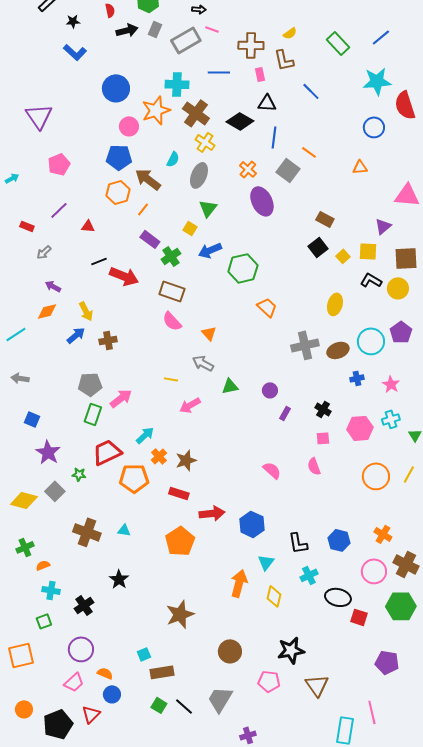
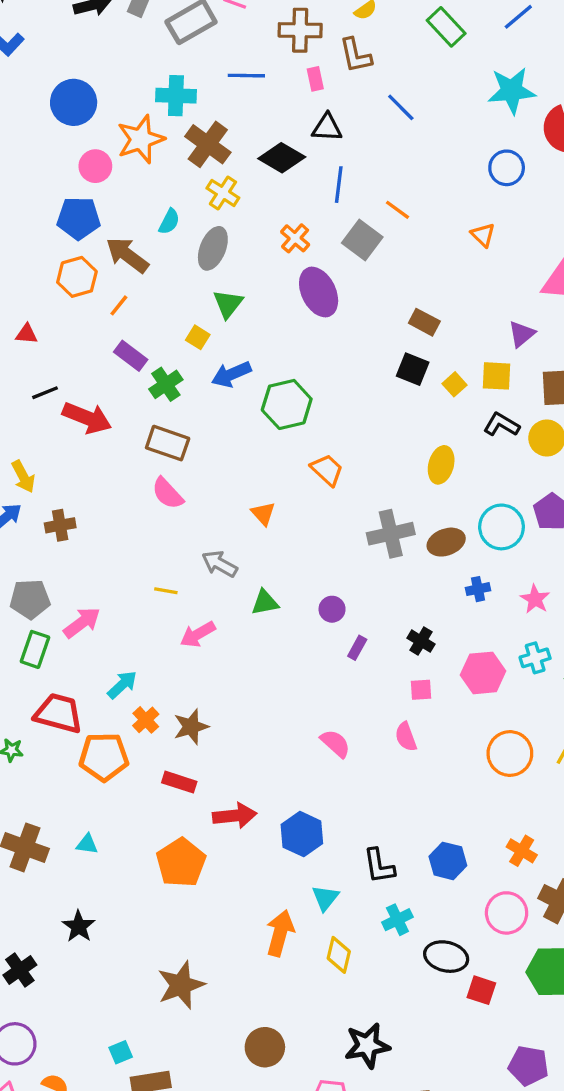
orange triangle: (360, 167) -> (483, 235), turned 49
black square: (318, 247) -> (413, 369), turned -30
orange triangle: (209, 333) -> (263, 514), moved
red trapezoid: (107, 452) -> (58, 713), turned 40

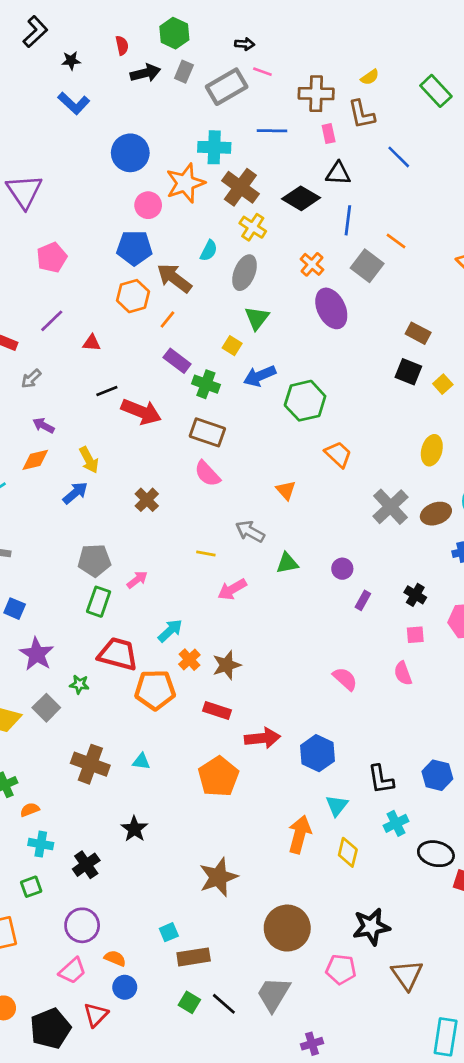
green cross: (166, 384) -> (206, 384), turned -36
brown cross: (60, 525) -> (147, 500), moved, turned -35
gray cross: (391, 534) -> (390, 507), turned -30
pink arrow: (82, 623) -> (137, 580), size x0.7
brown circle: (265, 1047) -> (287, 928), size x1.4

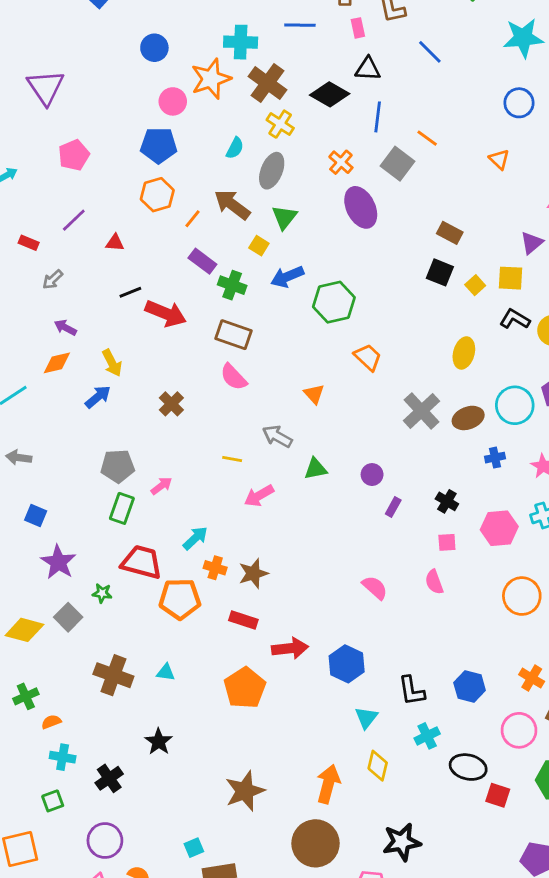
blue circle: (130, 153) -> (154, 48), size x0.7
brown arrow: (174, 278) -> (232, 205), moved
orange cross: (189, 660) -> (215, 568), turned -30
orange arrow: (300, 834) -> (328, 784), moved

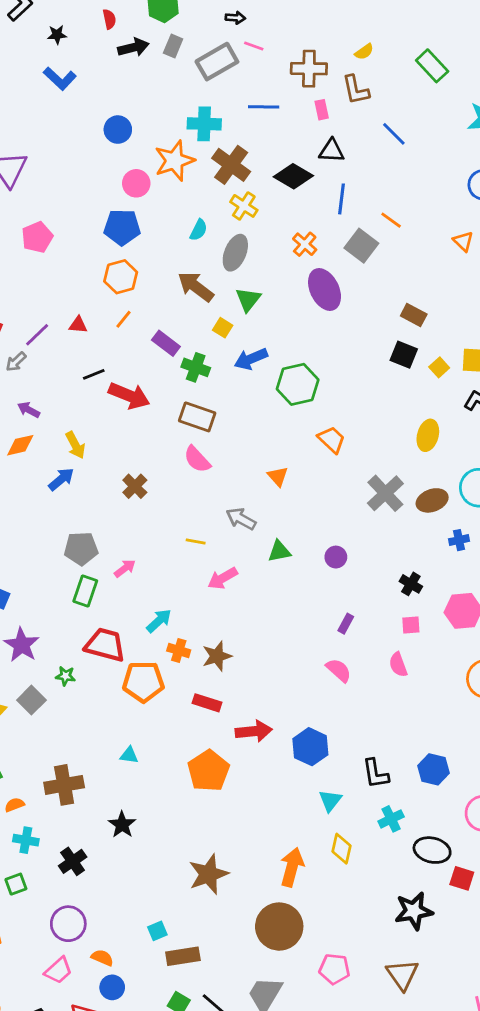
orange line: (193, 219) -> (123, 319), moved
purple line: (74, 220) -> (37, 335), moved
purple rectangle: (393, 507) -> (346, 624), moved
brown cross: (113, 675) -> (64, 785), moved, turned -30
black star: (402, 842) -> (414, 911), moved

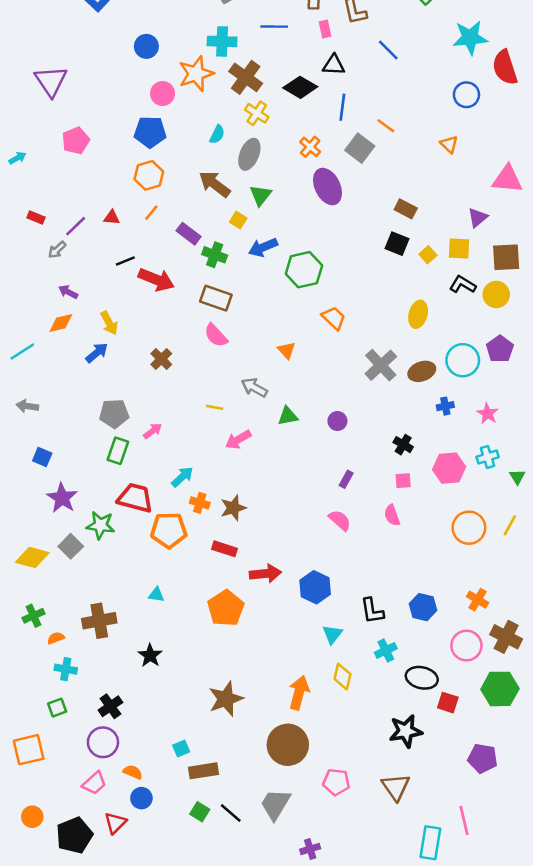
green star: (65, 676) -> (100, 525), size x1.6
black cross: (73, 861) -> (110, 706), moved

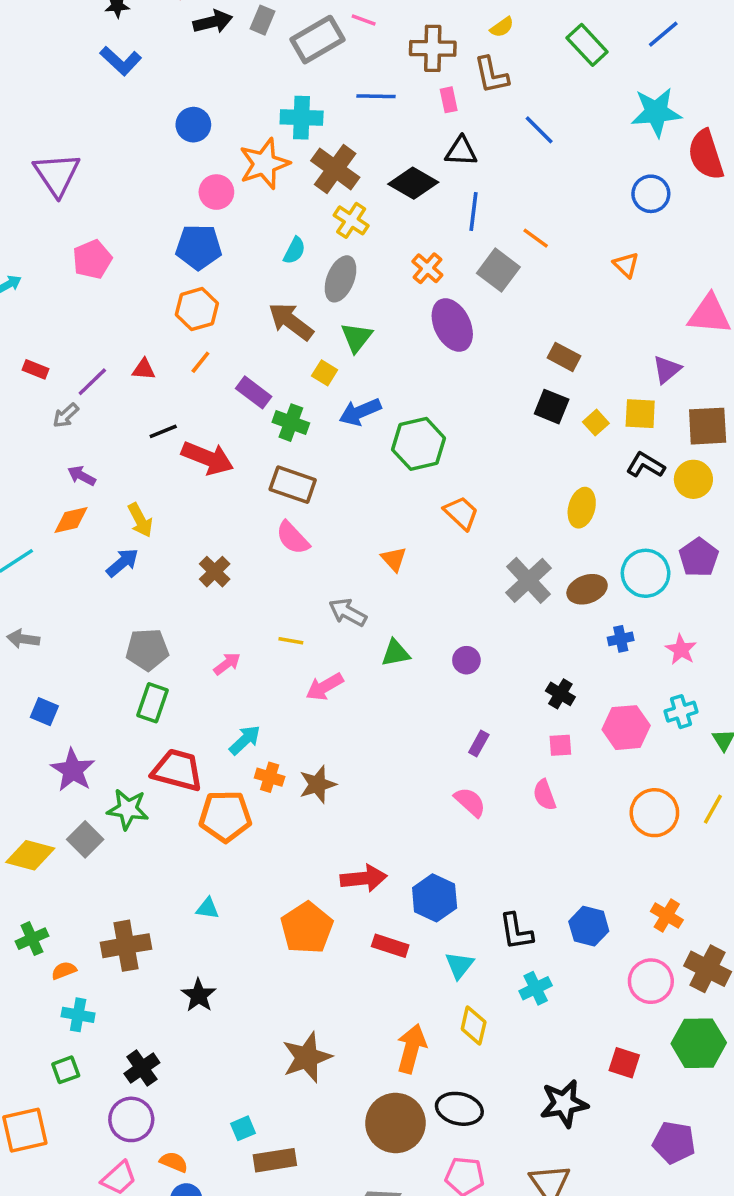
pink arrow: (153, 431) -> (227, 664), moved
red rectangle: (225, 549) -> (390, 946), moved
black ellipse: (422, 678) -> (459, 1109), moved

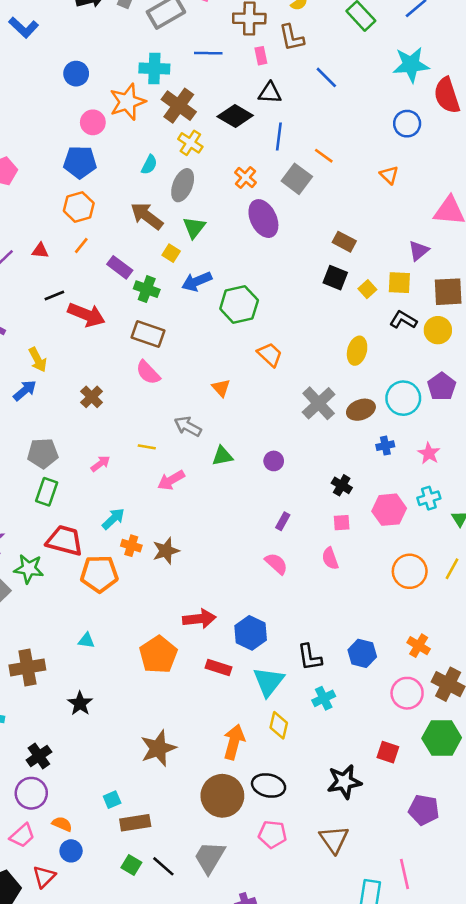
cyan triangle: (459, 965) -> (269, 682), size x1.5

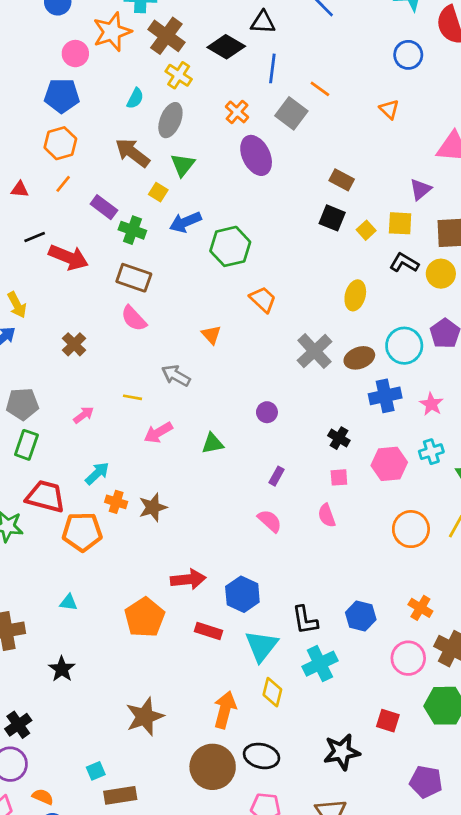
blue cross: (385, 446) -> (385, 396), size x1.6
green triangle: (222, 456) -> (213, 443), moved
cyan cross: (324, 698) -> (320, 664), size x1.4

